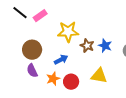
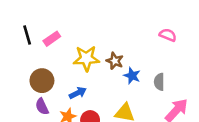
black line: (20, 13) -> (27, 35), turned 35
brown star: (87, 46) -> (115, 61), moved

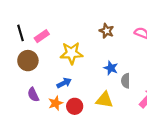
brown star: (115, 61) -> (107, 31), moved
brown circle: (42, 81) -> (28, 61), moved
gray semicircle: (159, 82) -> (126, 81), moved

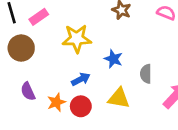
blue star: (111, 68) -> (113, 59), moved
blue arrow: (64, 83) -> (81, 79), moved

